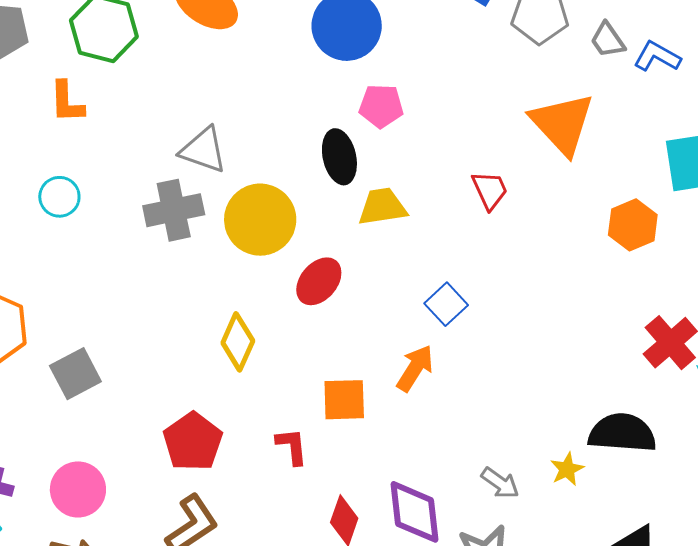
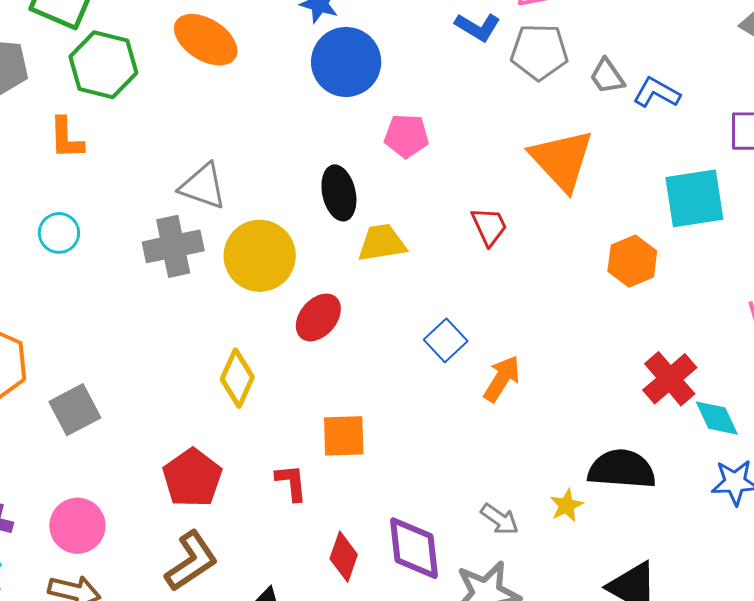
pink pentagon: (381, 106) -> (406, 136), moved
orange arrow: (415, 368) -> (502, 379), moved

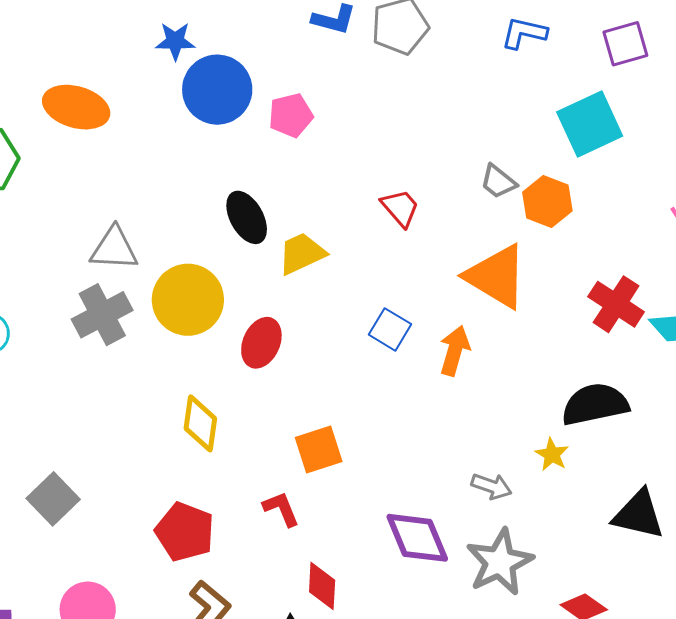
gray trapezoid: (607, 76) -> (498, 182), moved
pink pentagon: (406, 136) -> (291, 115), moved
orange triangle: (562, 160) -> (496, 276), moved
red diamond: (344, 557) -> (322, 586), moved

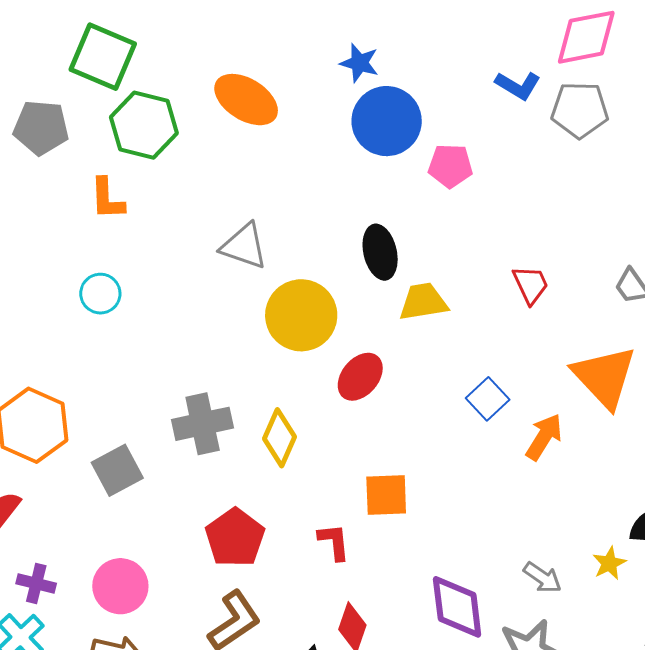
gray cross: (102, 315) -> (203, 424), moved

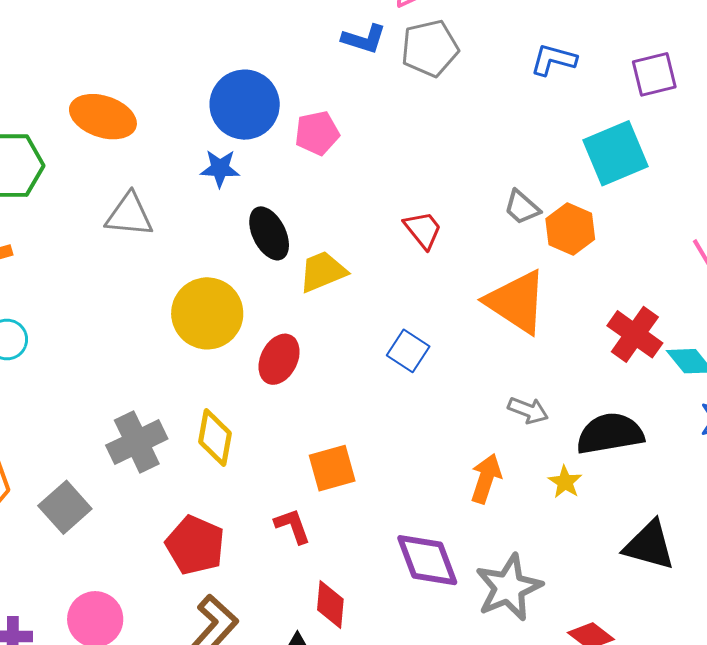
blue star: (359, 63) -> (220, 168), moved
gray triangle: (244, 246) -> (129, 215), moved
orange arrow: (544, 437) -> (486, 479), moved
gray arrow: (543, 578) -> (528, 410), moved

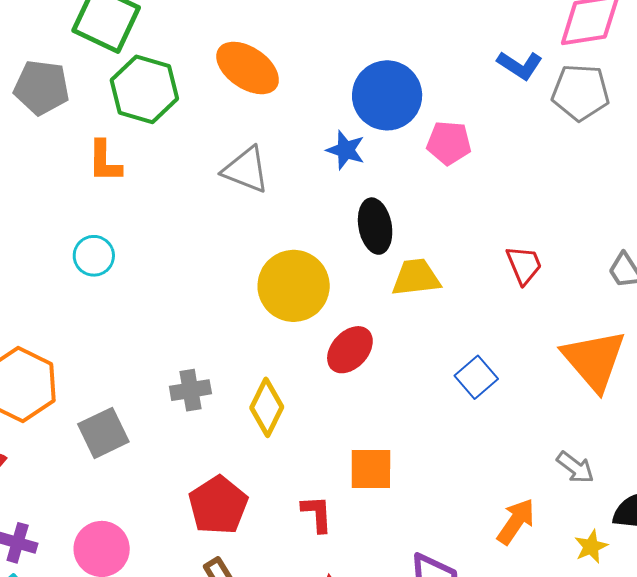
gray cross: (137, 442) -> (190, 390), size x0.7

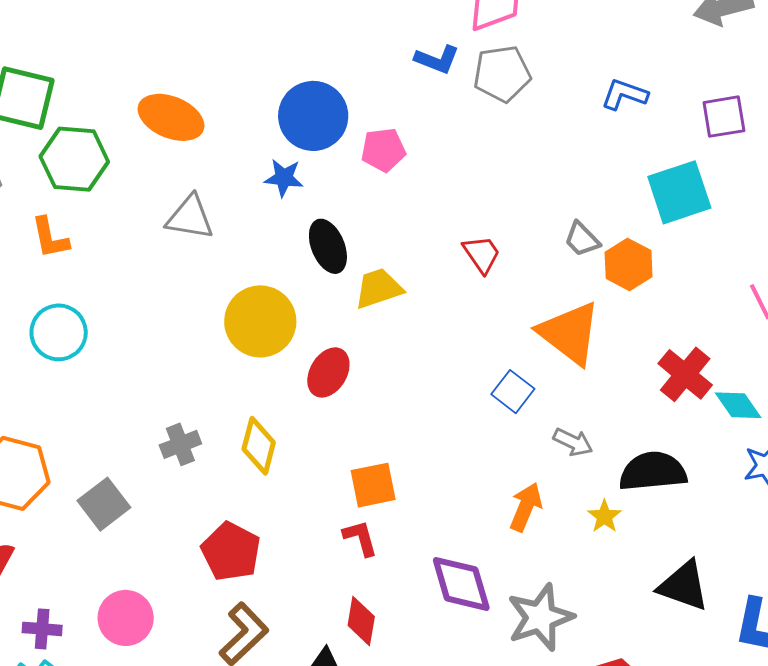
cyan circle: (94, 256) -> (59, 332), size x1.4
blue square: (476, 377) -> (513, 392), moved
red L-shape: (317, 514) -> (360, 538), moved

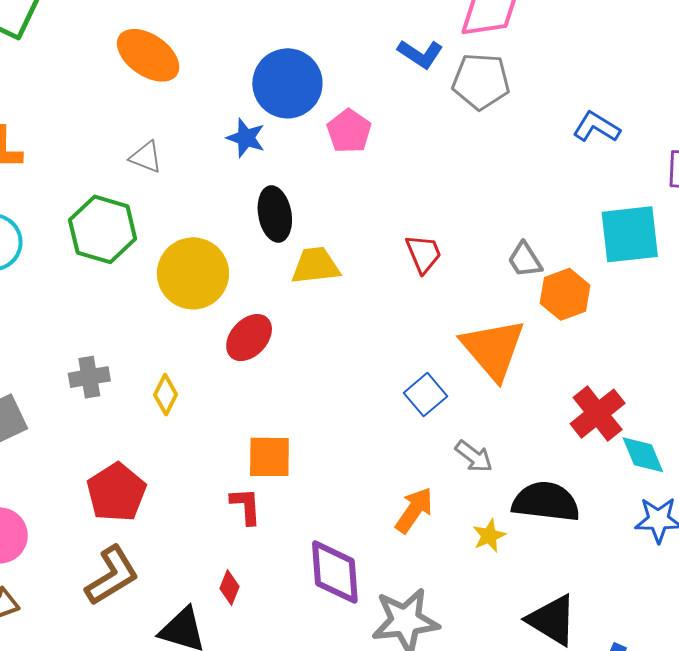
pink pentagon: (383, 150) -> (349, 131), turned 30
green hexagon: (74, 159) -> (103, 229), moved
gray triangle: (190, 217) -> (146, 157), size x0.7
yellow diamond: (259, 446) -> (166, 395), size x0.7
red diamond: (361, 621) -> (229, 587), size x0.7

